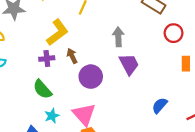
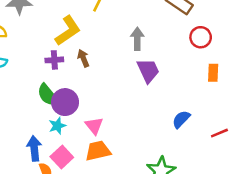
purple circle: (91, 77) -> (65, 102), moved
pink triangle: (84, 114) -> (94, 126), size x0.7

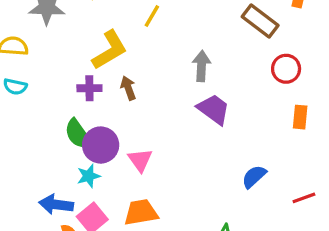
purple trapezoid: (148, 71) -> (214, 109), turned -32
pink triangle: (94, 126) -> (140, 160), moved
blue arrow: (34, 148) -> (56, 204), turned -80

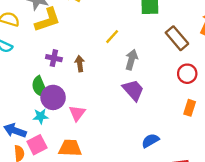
yellow line: (152, 16) -> (112, 37), moved
yellow L-shape: (110, 50) -> (48, 20), moved

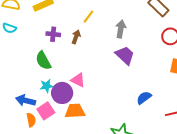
yellow line: (112, 37) -> (88, 17), moved
brown arrow: (80, 64) -> (76, 37), turned 32
purple circle: (53, 97) -> (62, 93), moved
pink triangle: (77, 113) -> (78, 80), turned -35

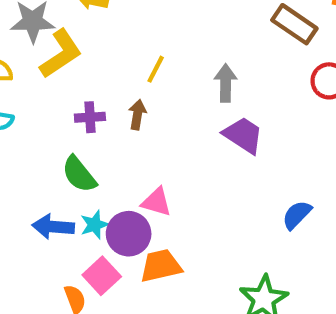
blue arrow: (25, 100) -> (53, 227), moved

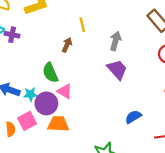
yellow line: (156, 69) -> (82, 25), turned -56
purple cross: (90, 117) -> (12, 35), moved
green semicircle: (79, 174) -> (50, 73), moved

